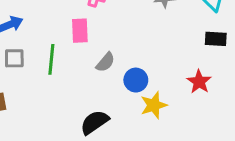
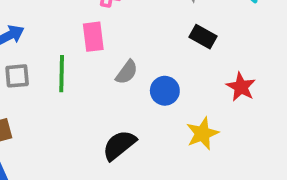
black rectangle: (216, 39) -> (203, 37), moved, turned 30
yellow star: (154, 105) -> (202, 133), moved

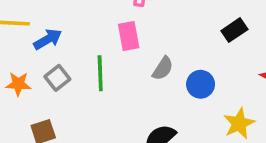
black rectangle: (203, 37) -> (234, 30), turned -60
gray square: (17, 76) -> (57, 78), turned -30

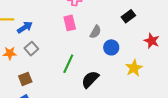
gray semicircle: (163, 68) -> (95, 32), moved
green line: (100, 73) -> (68, 64), moved, turned 30

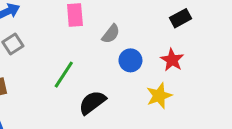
black rectangle: (128, 16) -> (180, 18), moved
red star: (152, 41) -> (172, 60), moved

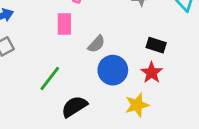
black rectangle: (180, 18) -> (156, 45), moved, turned 42
blue circle: (130, 60) -> (113, 70), size x1.4

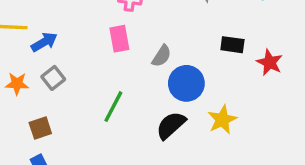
red star: (152, 73) -> (270, 62), moved
black semicircle: (74, 107) -> (171, 125), moved

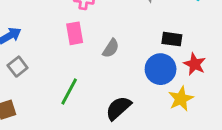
red star: (270, 62) -> (195, 64), moved
blue circle: (186, 83) -> (161, 69), moved
yellow star: (222, 120) -> (181, 99), moved

